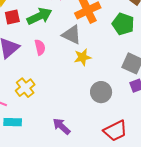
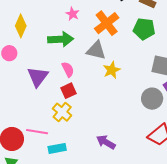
green arrow: (39, 16) -> (61, 39), turned 35
red square: (12, 17) -> (69, 91), moved
gray circle: (101, 92) -> (152, 99), moved

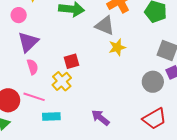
pink semicircle: (68, 69) -> (33, 67), moved
purple triangle: (38, 77) -> (28, 42), moved

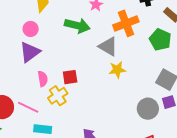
pink circle: (19, 15) -> (31, 29), moved
pink semicircle: (33, 67) -> (43, 79), moved

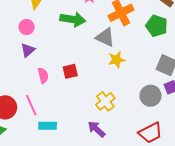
purple triangle: (30, 52) -> (28, 50), size x0.7
yellow cross: (58, 96) -> (105, 101), moved
pink line: (28, 107) -> (31, 105), turned 45

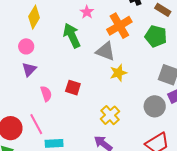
green arrow: (73, 19) -> (72, 36), turned -120
red square: (70, 71) -> (73, 88), turned 35

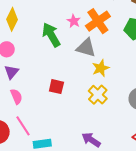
pink star: (87, 12) -> (74, 21), moved
pink semicircle: (46, 94) -> (16, 96), moved
yellow cross: (110, 115) -> (98, 95), moved

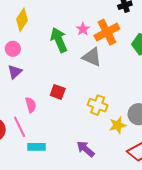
yellow star: (101, 68) -> (118, 125), moved
yellow cross: (98, 95) -> (98, 105), turned -30
pink semicircle: (16, 96) -> (31, 105), moved

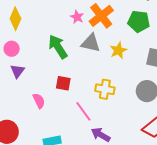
green arrow: (59, 40) -> (58, 47), moved
yellow star: (118, 125) -> (118, 50), moved
pink line: (20, 127) -> (83, 111), moved

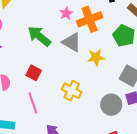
green arrow: (58, 47) -> (39, 36), turned -35
pink line: (83, 111) -> (33, 103), moved

